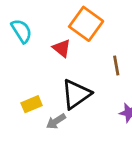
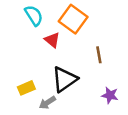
cyan semicircle: (22, 31) -> (34, 15), moved

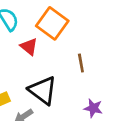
black triangle: (64, 79) -> (43, 90), turned -48

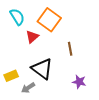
red triangle: (29, 47) -> (32, 37), turned 40

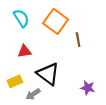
red triangle: (32, 37) -> (25, 51), moved, turned 32
brown line: (70, 49) -> (78, 40), moved

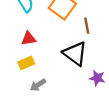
black triangle: (48, 74) -> (75, 54), moved
yellow rectangle: (15, 81) -> (26, 63), moved

